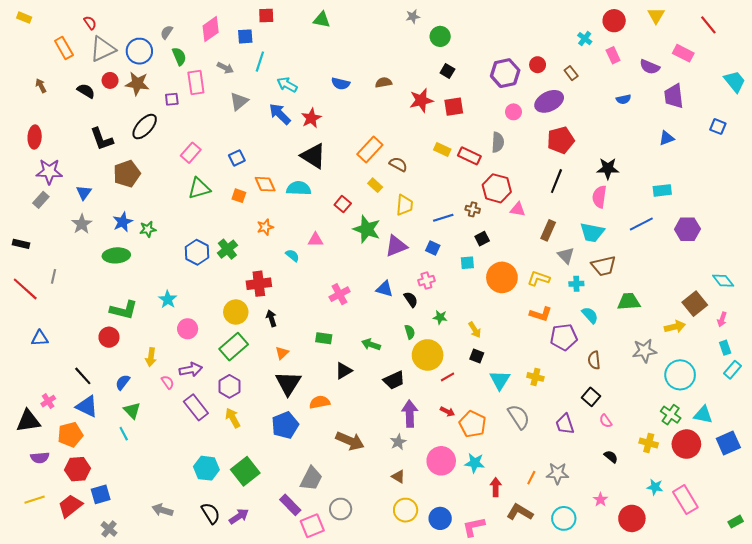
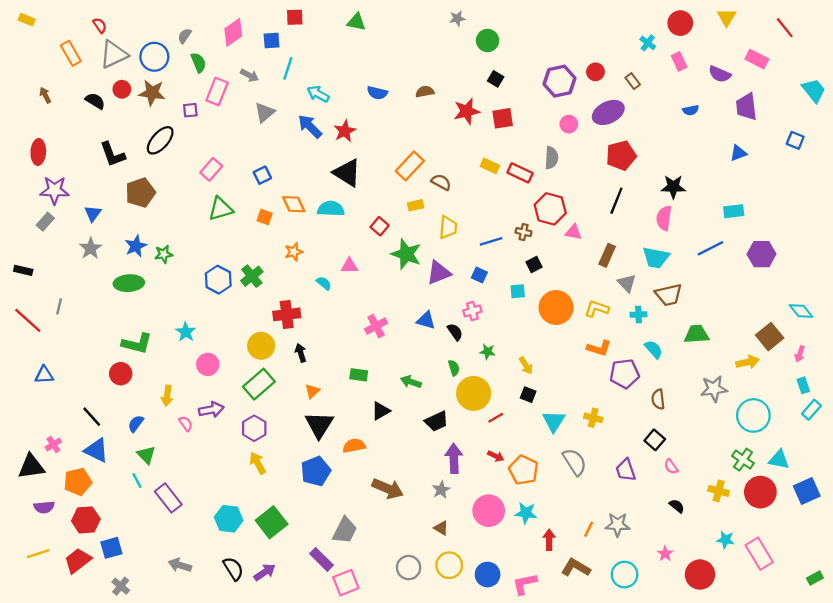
pink rectangle: (196, 83) -> (217, 92), turned 30
yellow rectangle: (375, 185) -> (416, 205), turned -56
purple rectangle: (196, 407) -> (168, 498), moved
gray circle: (341, 509) -> (409, 568), moved

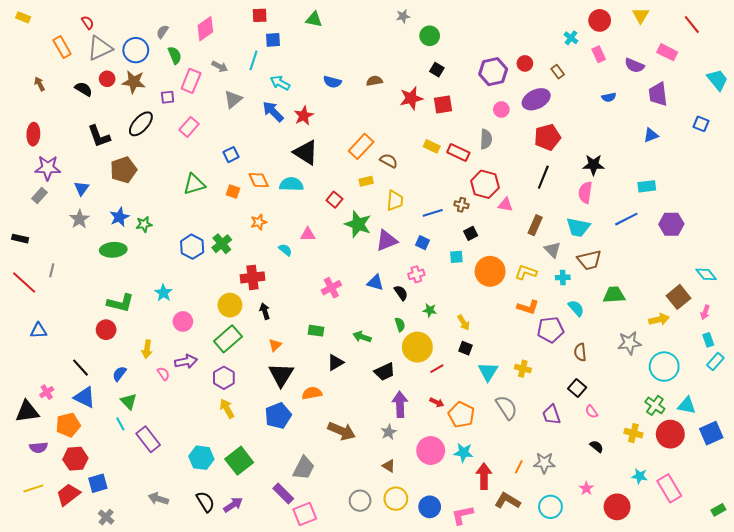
blue square: (272, 41) -> (273, 40), moved
pink rectangle: (211, 169) -> (189, 127), moved
red arrow: (549, 540) -> (484, 476), size x1.4

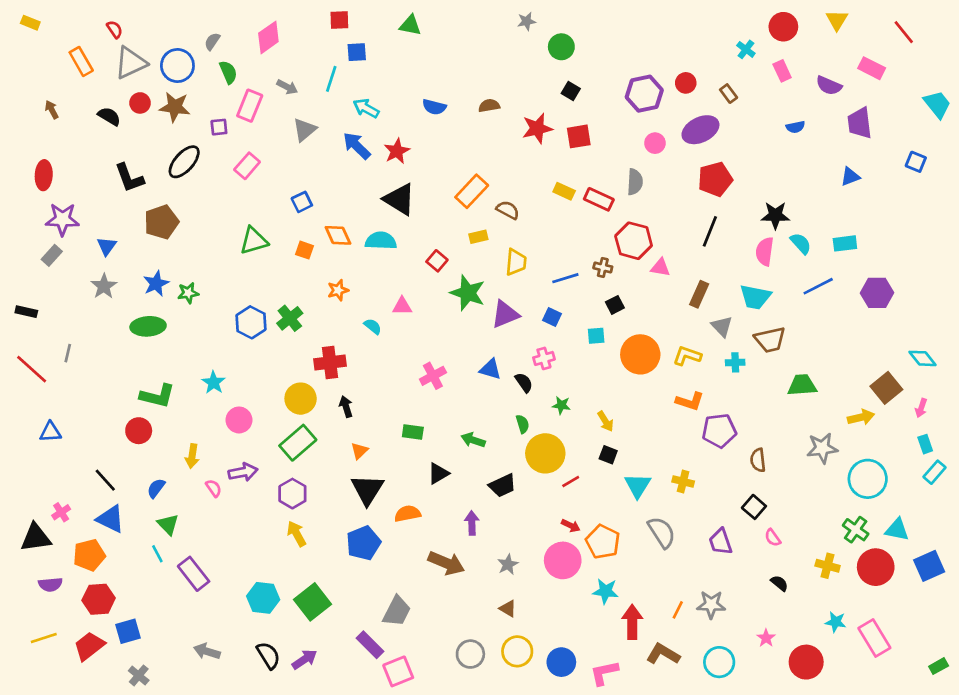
cyan semicircle: (576, 308) -> (801, 243), moved
purple arrow: (400, 404) -> (472, 523), moved, size x0.7
pink circle: (431, 451) -> (563, 560), moved

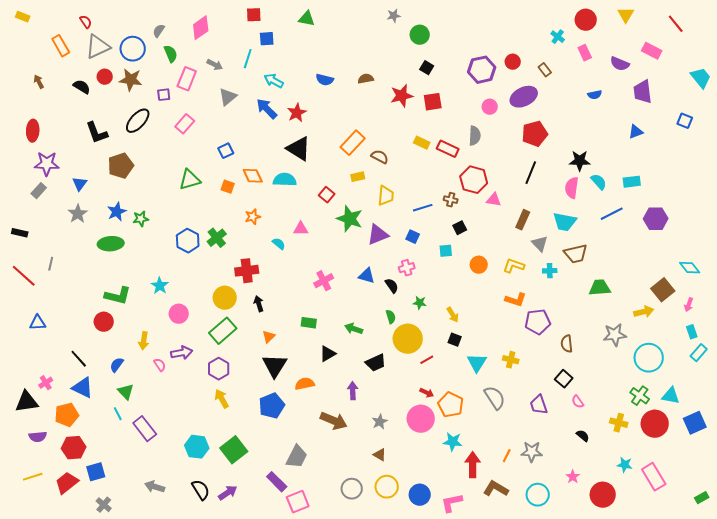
orange circle: (640, 354) -> (479, 265), size x0.6

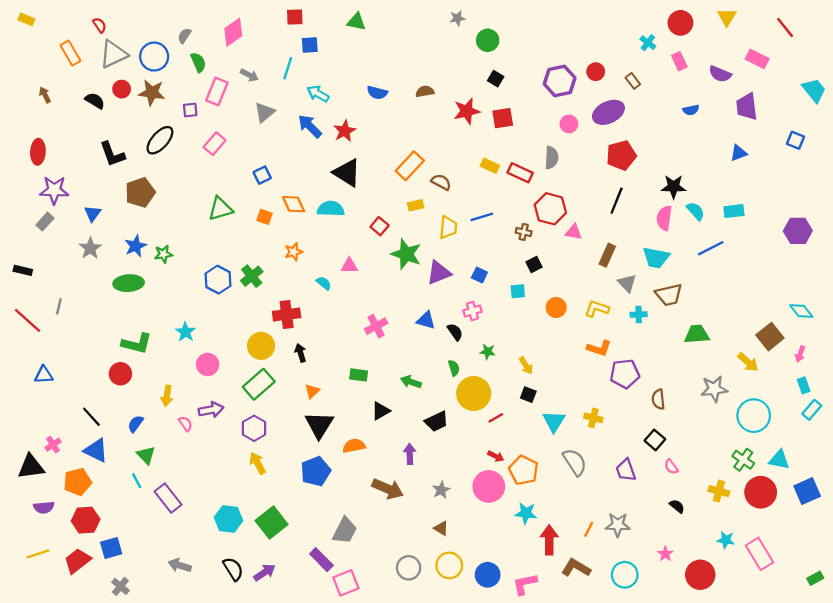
blue line: (423, 208) -> (482, 217), moved
purple hexagon: (656, 219) -> (798, 231), moved
yellow arrow: (644, 312) -> (748, 362), turned 54

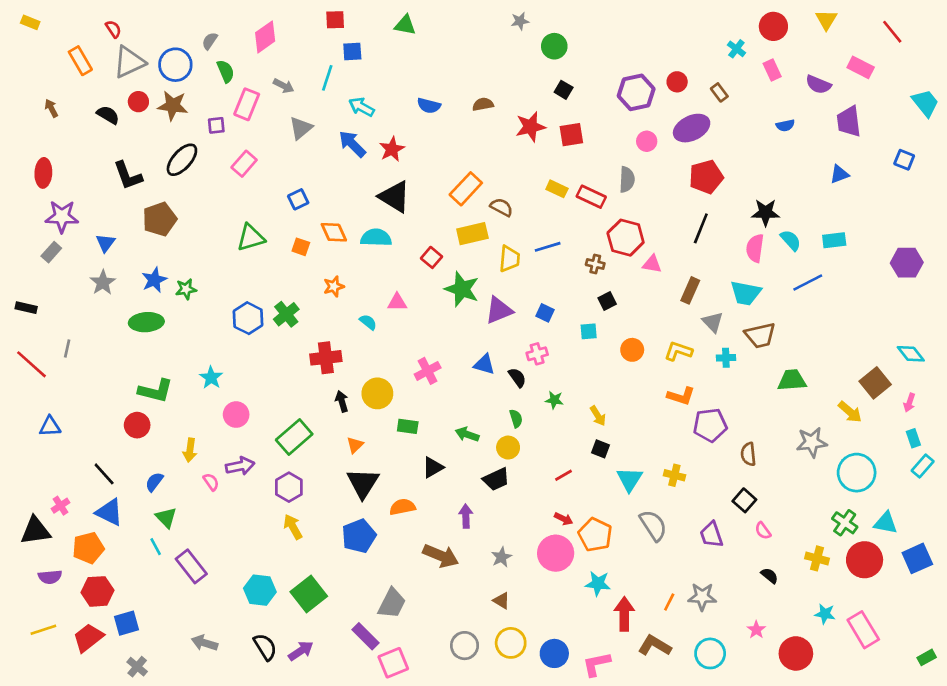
yellow rectangle: (416, 205) -> (472, 234), size x1.6
yellow circle: (261, 346) -> (377, 393), moved
yellow circle: (474, 393) -> (508, 448), moved, size x0.6

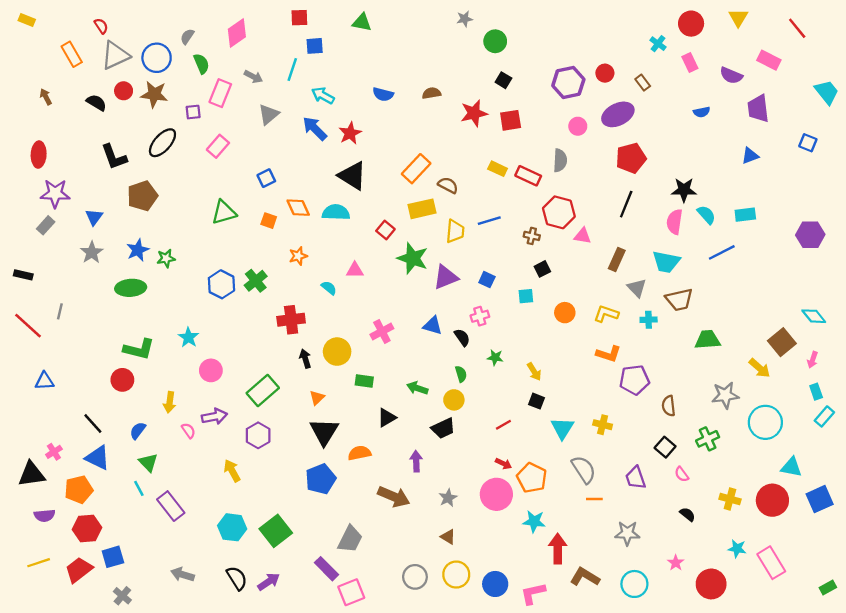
green cross: (845, 523) -> (708, 439), moved, turned 30
yellow arrow: (293, 527) -> (232, 471), moved
orange line: (669, 602) -> (594, 499), moved, turned 63

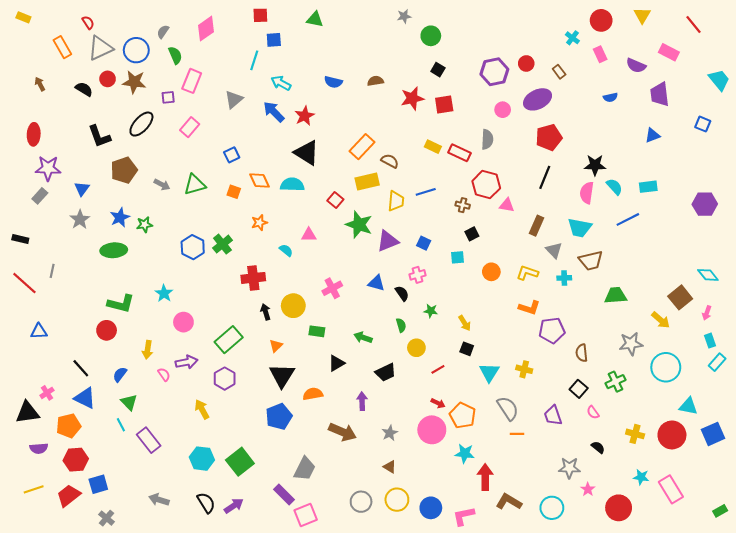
gray arrow: (253, 77) -> (162, 185), moved
yellow circle: (454, 400) -> (416, 348), moved
gray star: (627, 533) -> (569, 468), moved

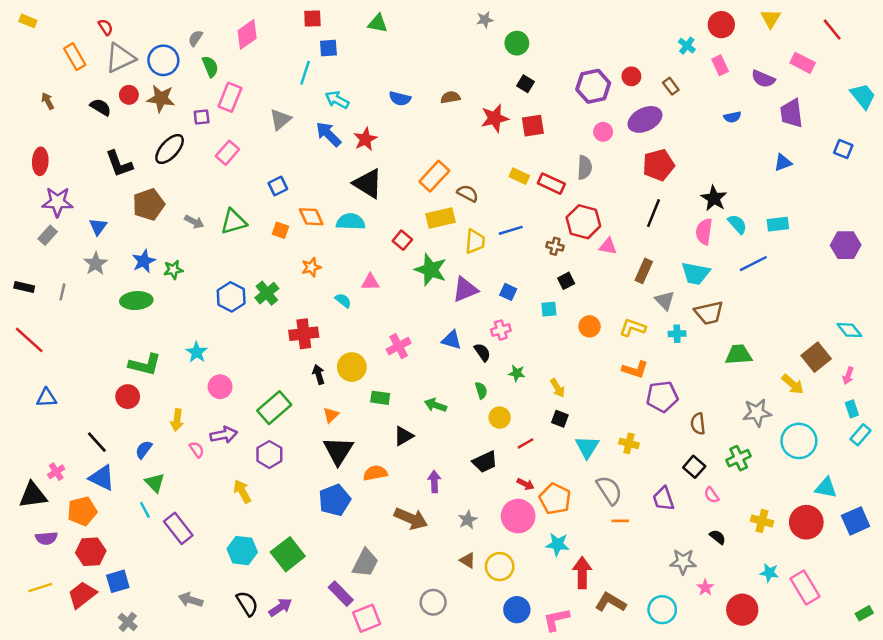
black star: (595, 165) -> (714, 198), turned 30
gray line: (52, 271) -> (62, 292), moved
black trapezoid: (386, 372) -> (485, 462), moved
yellow circle: (397, 500) -> (500, 567), moved

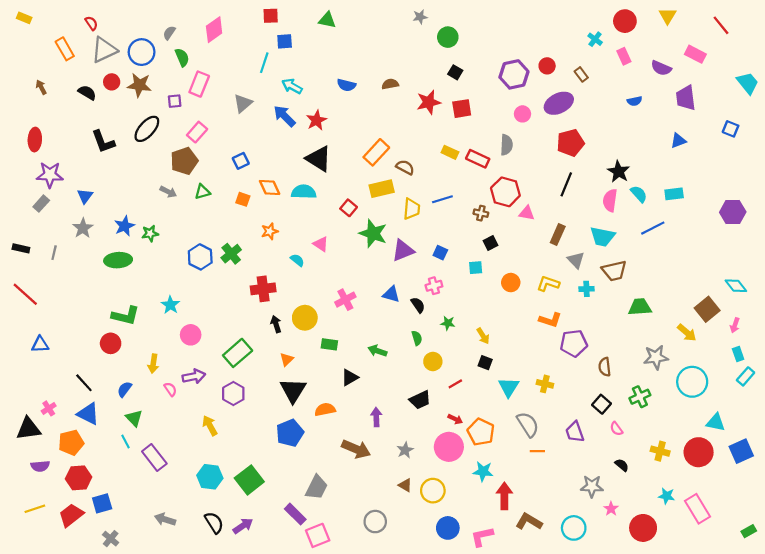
brown pentagon: (149, 204) -> (184, 161), moved
green triangle: (234, 222) -> (202, 192), size x0.7
pink triangle: (370, 282) -> (321, 244), turned 35

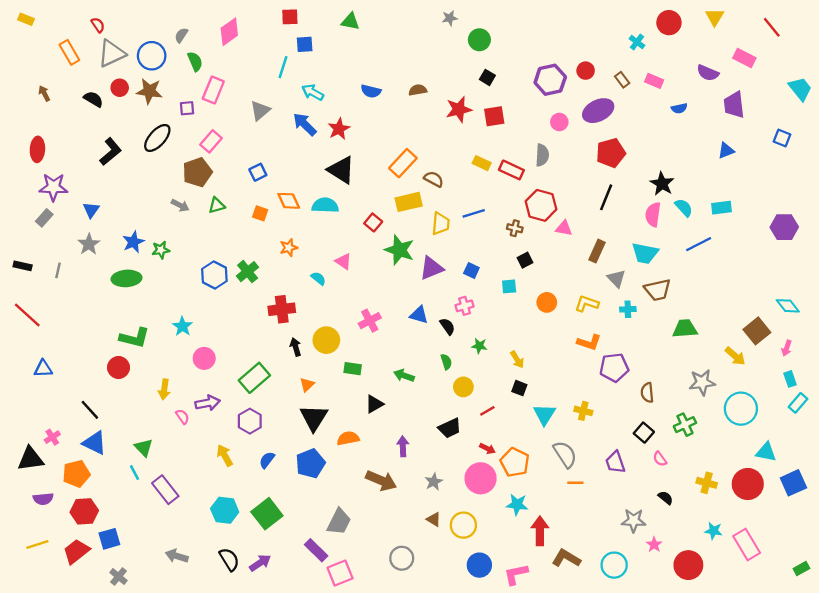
pink rectangle: (624, 56) -> (654, 81), moved, turned -42
black L-shape: (103, 142) -> (111, 152), turned -110
blue semicircle: (124, 389) -> (267, 460), moved

